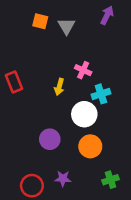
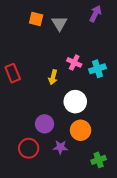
cyan cross: (101, 94) -> (97, 69), moved
purple star: (63, 179) -> (60, 147), moved
red circle: (32, 186) -> (29, 148), moved

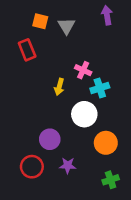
purple arrow: (95, 14) -> (107, 15), turned -35
cyan cross: (97, 69) -> (100, 88), moved
red rectangle: (13, 73) -> (27, 50), moved
orange circle: (81, 130) -> (106, 143), moved

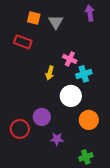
red rectangle: (27, 50) -> (23, 42), turned -48
red circle: (32, 167) -> (20, 129), moved
green cross: (111, 180) -> (86, 157), moved

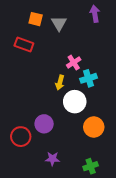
pink cross: (70, 59) -> (74, 62), turned 32
yellow arrow: (50, 73) -> (60, 83), moved
purple star: (57, 139) -> (52, 159), moved

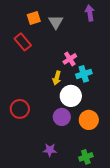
orange square: (36, 19) -> (34, 18), turned -32
red rectangle: (24, 44) -> (23, 42), turned 30
purple circle: (44, 124) -> (62, 117), moved
red circle: (21, 137) -> (20, 109), moved

